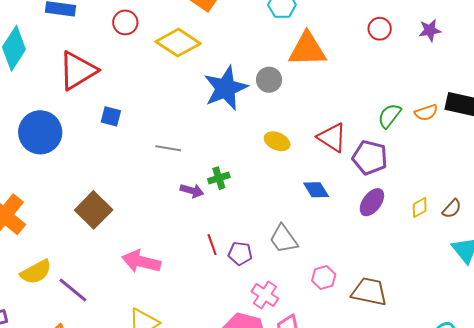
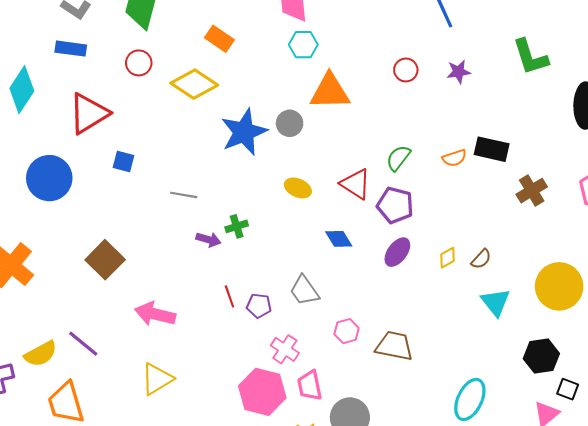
green semicircle: (389, 116) -> (398, 158), moved
yellow semicircle: (36, 272) -> (41, 354), moved

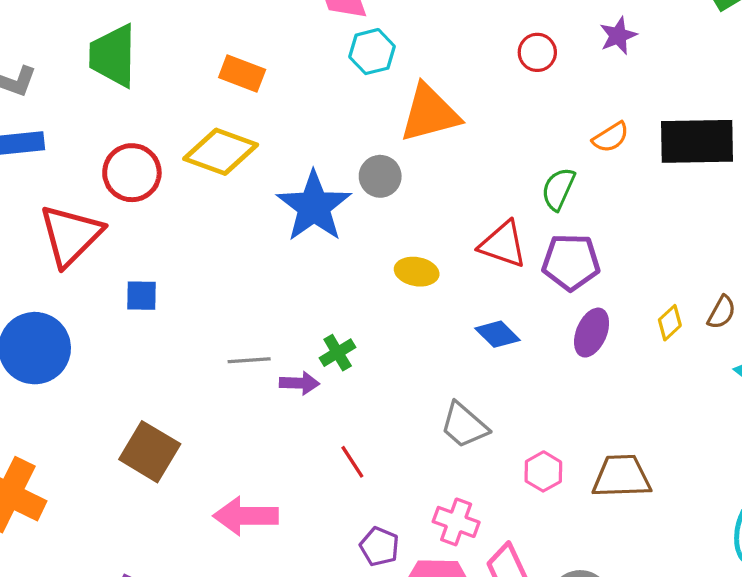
red circle: (139, 63) -> (132, 173), moved, size x1.4
black rectangle: (492, 149) -> (697, 141), size x1.4
orange semicircle: (454, 158) -> (611, 137), moved
gray line: (184, 195) -> (249, 360), moved
purple pentagon: (259, 306) -> (379, 547), moved, turned 30

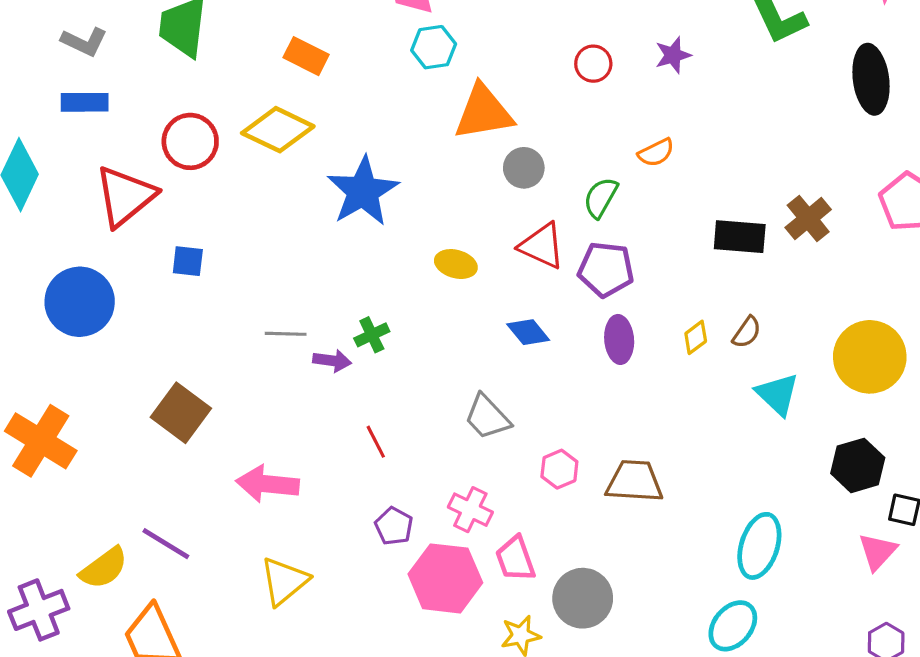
black rectangle: (697, 141) -> (740, 237), moved, size x0.7
gray circle: (380, 176) -> (524, 168), moved
purple ellipse: (592, 333) -> (619, 339), turned -33

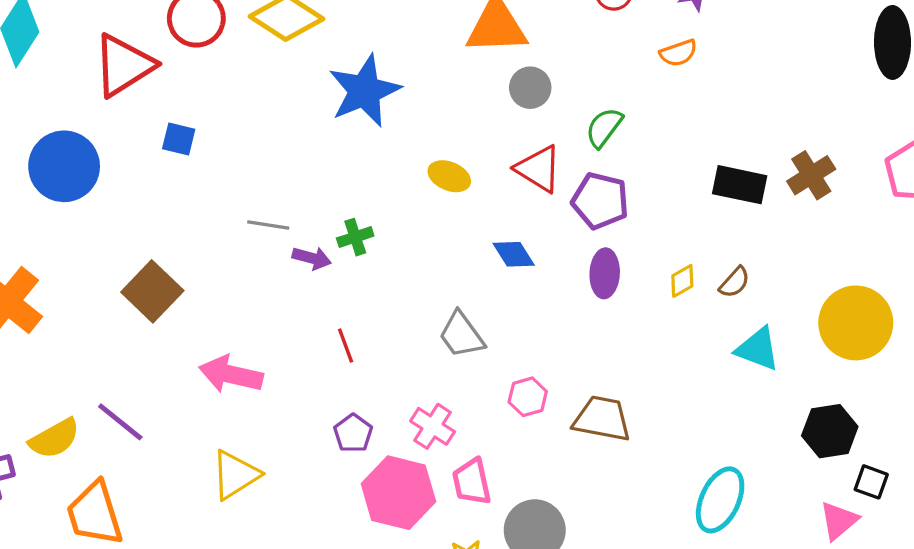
orange semicircle: (656, 153) -> (678, 53), moved
cyan triangle: (777, 394) -> (758, 349), turned -30

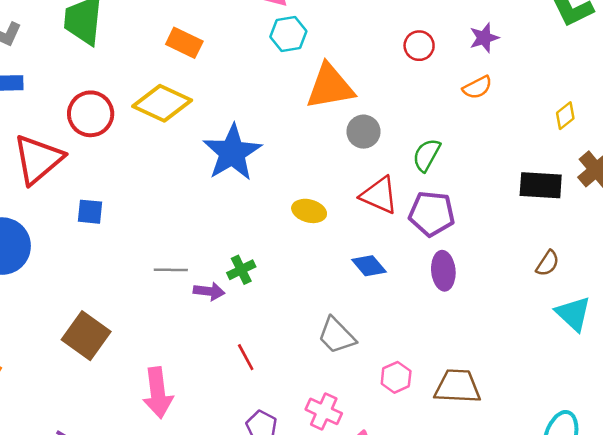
yellow diamond: (682, 281) -> (565, 116), moved
cyan triangle: (758, 349) -> (573, 314), turned 30
pink arrow: (231, 374) -> (158, 393), turned -102

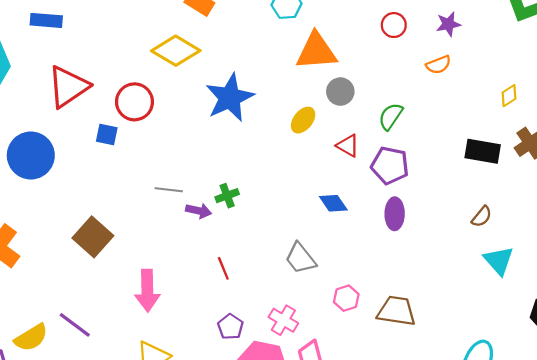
red circle: (91, 114) -> (134, 102), moved
red triangle: (379, 195) -> (348, 146), size x0.7
yellow ellipse: (309, 211) -> (303, 120), moved, turned -72

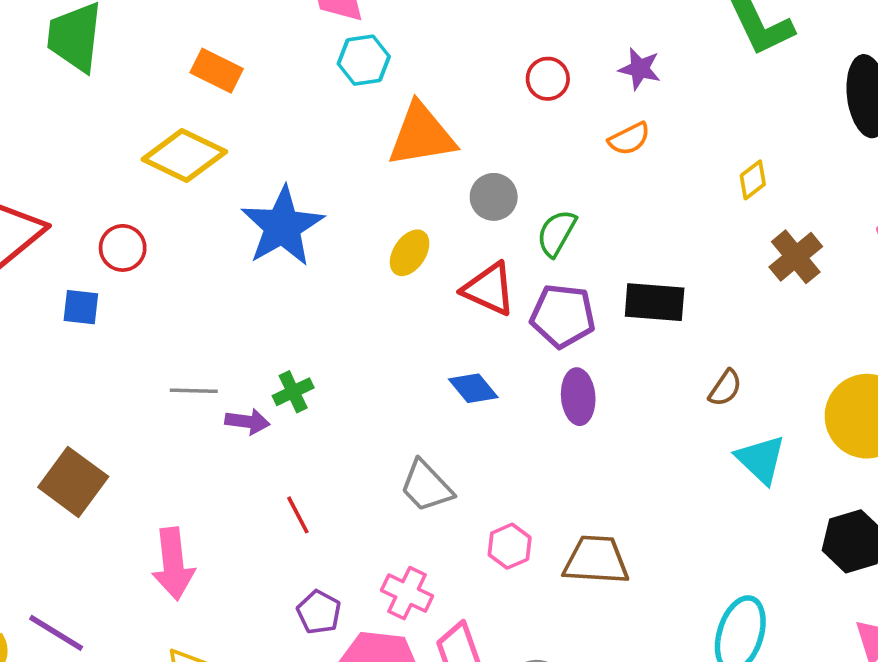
purple star: (448, 24) -> (640, 69), turned 30
gray circle: (340, 92) -> (494, 197), moved
red circle: (134, 102) -> (123, 248), size x0.7
red triangle: (348, 146) -> (489, 289), size x1.4
black rectangle: (483, 151) -> (655, 302), moved

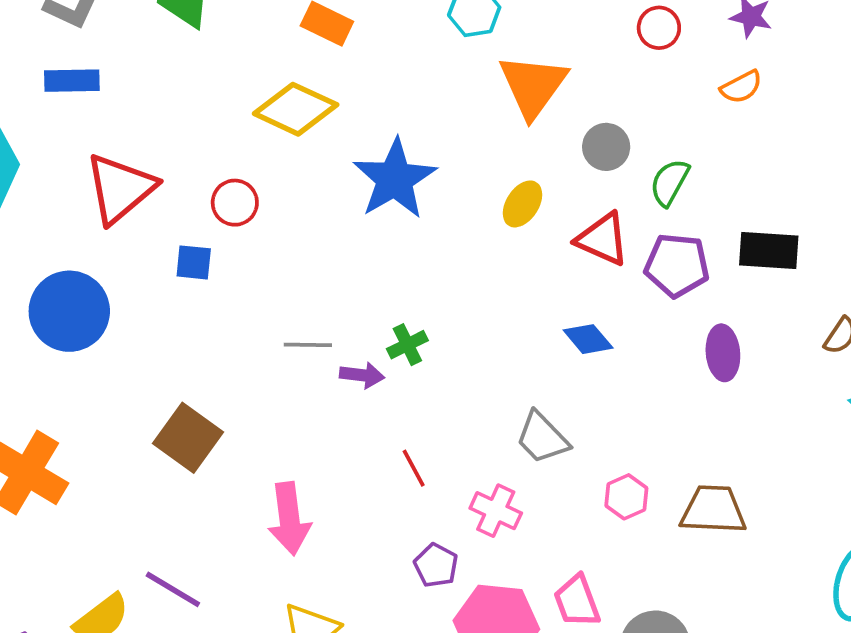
orange triangle: (421, 135) -> (533, 86), turned -44
purple ellipse: (578, 397) -> (723, 353), moved
pink cross: (407, 593) -> (496, 511), moved

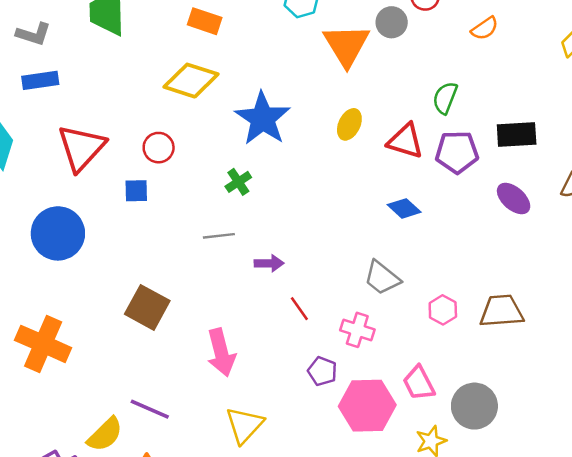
gray circle: (606, 147) -> (392, 22), moved
green cross: (407, 345) -> (238, 182), moved
purple ellipse: (723, 353) -> (514, 199), moved, turned -36
purple arrow: (362, 375) -> (269, 263), moved

